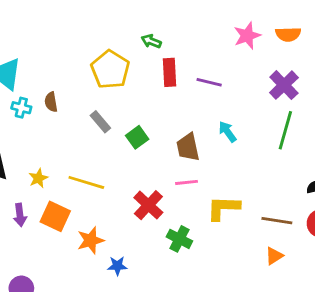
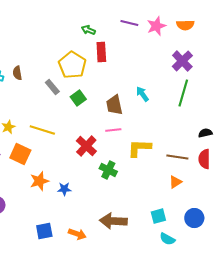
yellow pentagon: (110, 70) -> (72, 65), moved
purple line: (209, 82) -> (129, 23), moved
orange star: (91, 240) -> (39, 181), moved

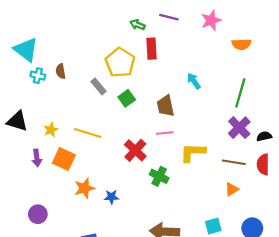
purple line: (129, 23) -> (169, 17), moved
orange semicircle: (185, 25) -> (241, 44), moved
purple cross: (182, 61) -> (239, 128), moved
cyan arrow: (142, 94) -> (194, 81), moved

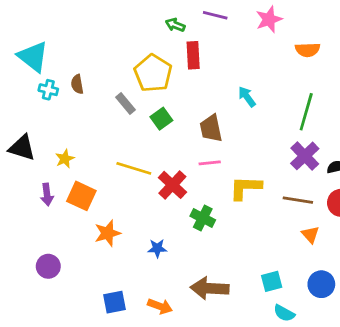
yellow line: (88, 133) -> (134, 168), moved
orange triangle: (232, 189) -> (310, 235), moved, turned -40
blue star: (111, 197) -> (157, 248), moved

